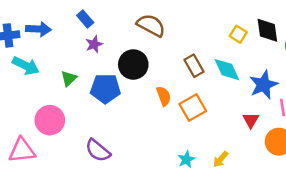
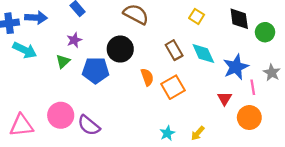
yellow square: (238, 34) -> (197, 16), moved
purple star: (94, 44) -> (74, 40), moved
pink circle: (50, 120) -> (61, 115), moved

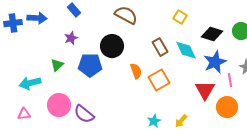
black diamond: (239, 19) -> (212, 34), moved, turned -65
cyan arrow: (25, 50) -> (30, 83), moved, turned 140
green triangle: (63, 61) -> (57, 65), moved
red triangle: (225, 98) -> (205, 90), size x1.5
pink triangle: (21, 125) -> (24, 114), size x0.6

